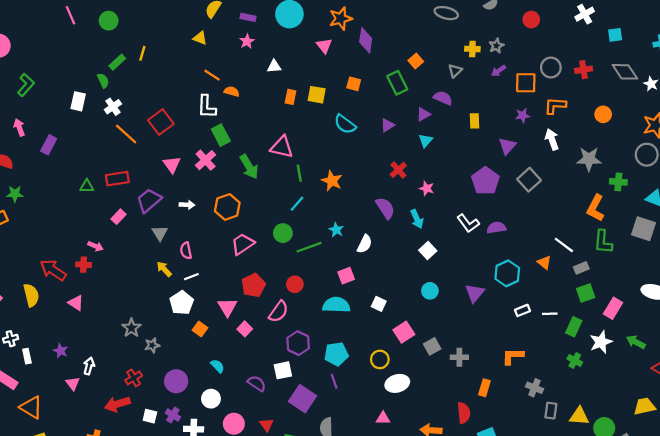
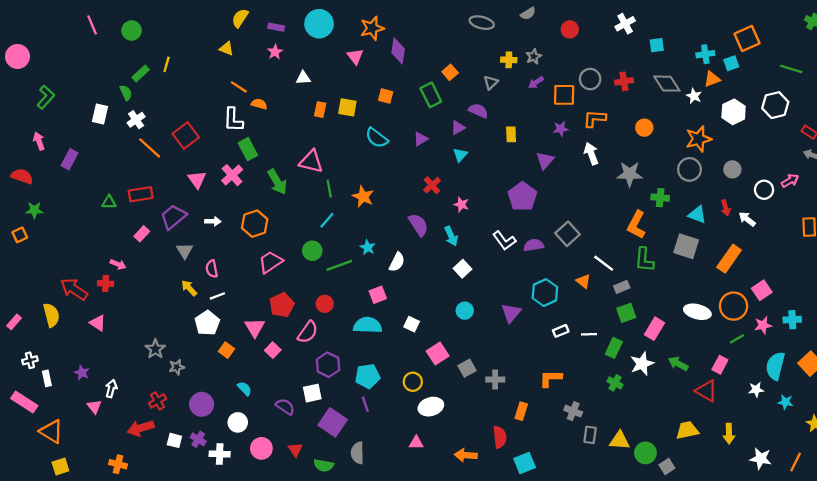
gray square: (529, 180) -> (568, 234), moved

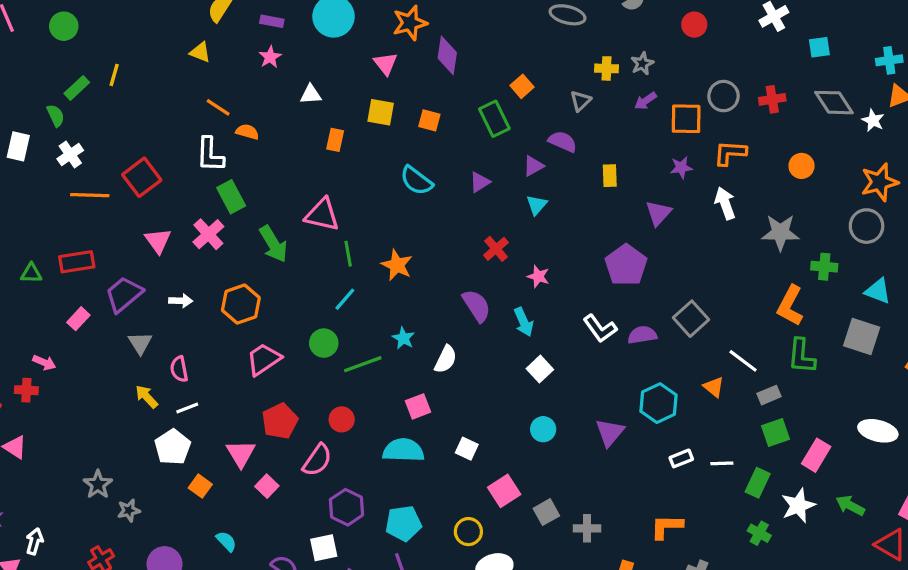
yellow square: (347, 107) -> (381, 112), moved
orange line: (150, 148) -> (90, 195), turned -40

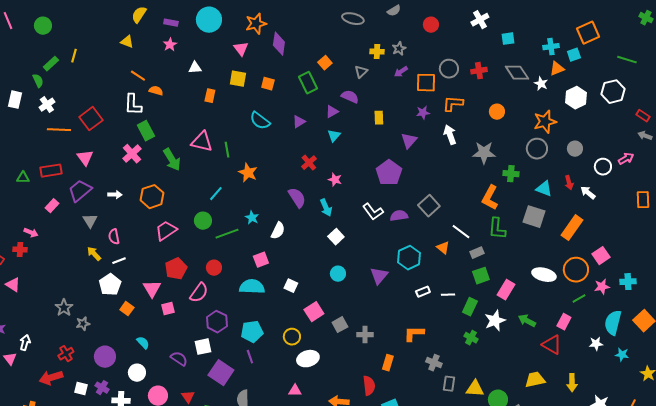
pink triangle: (158, 241) -> (85, 158), moved
green line: (348, 254) -> (227, 150), moved
pink square: (267, 486) -> (168, 309), turned 32

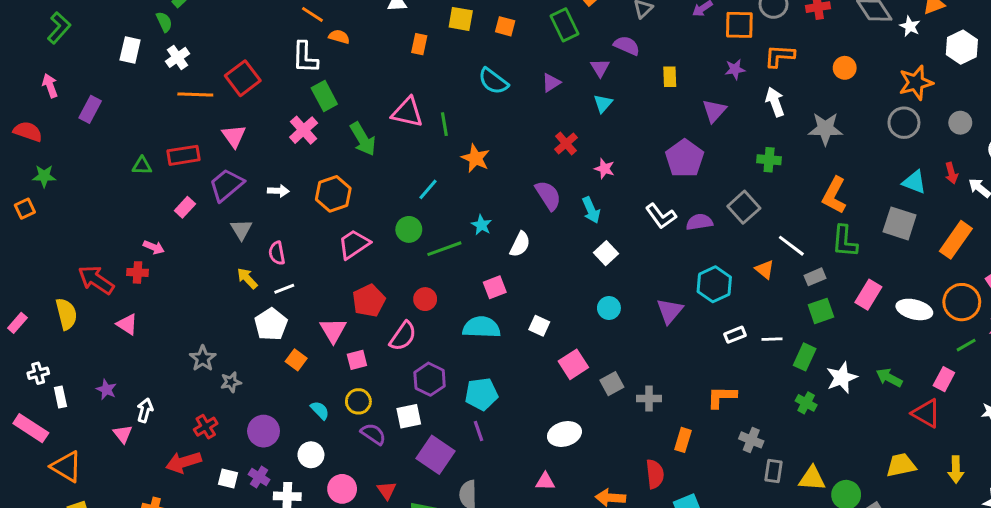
purple triangle: (332, 112) -> (600, 68), turned -32
green cross: (511, 174) -> (769, 160), moved
pink rectangle: (506, 290) -> (868, 295), moved
yellow circle: (292, 337) -> (358, 401), moved

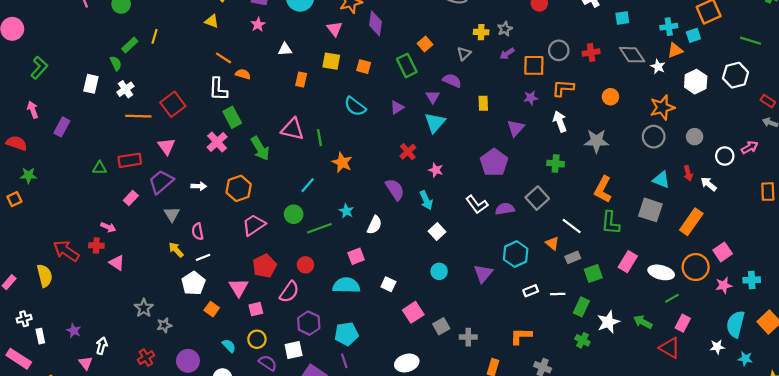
cyan triangle: (603, 103) -> (435, 123), size x1.5
gray rectangle: (815, 277) -> (573, 257), moved
pink triangle: (127, 324) -> (117, 263), moved
green line: (966, 345) -> (672, 298), moved

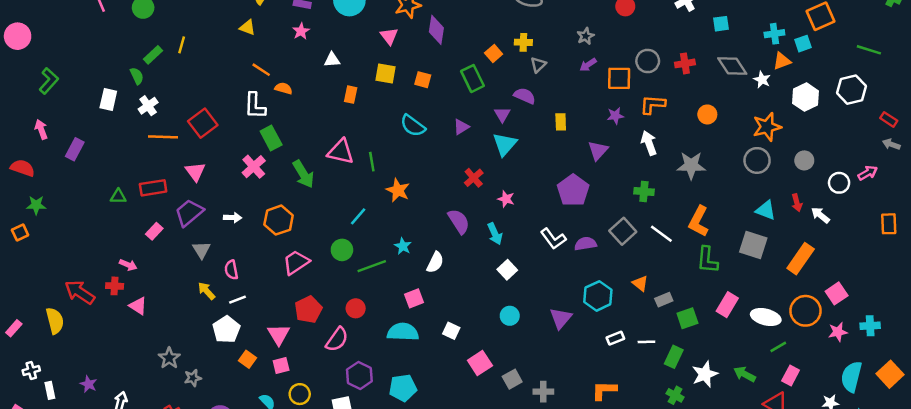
yellow cross: (481, 32) -> (523, 42), moved
white line: (572, 226) -> (661, 234), moved
pink square: (256, 309) -> (281, 365), moved

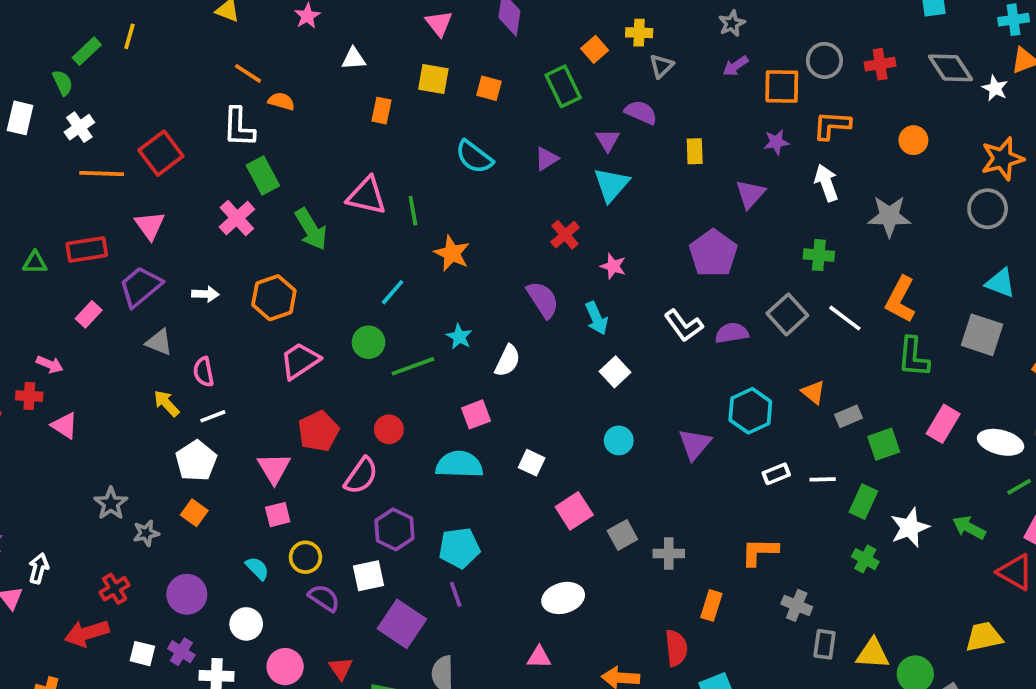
gray triangle: (202, 250) -> (159, 342), turned -36
orange square: (247, 359) -> (194, 513), moved

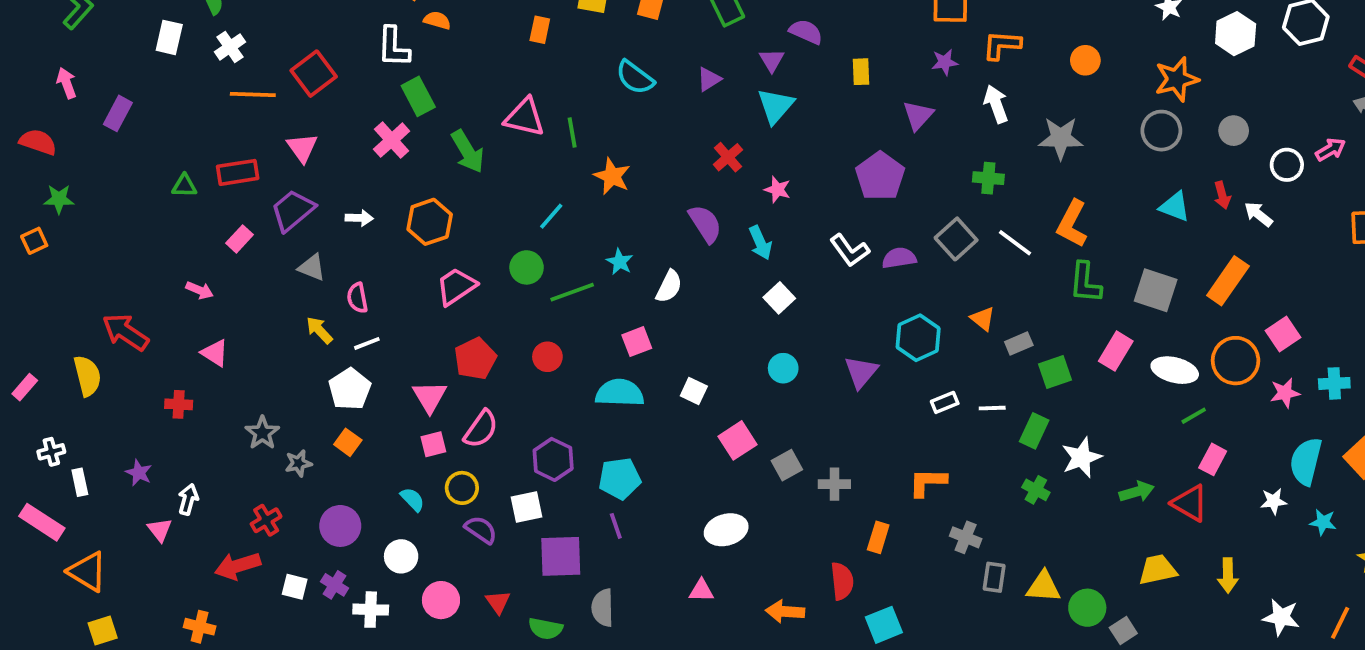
gray square: (982, 335) -> (1156, 290), moved
red cross: (29, 396) -> (179, 404), moved
pink semicircle: (361, 476) -> (481, 429), moved
green arrow: (969, 528) -> (1137, 492), moved, turned 136
purple square: (402, 624) -> (561, 556), turned -36

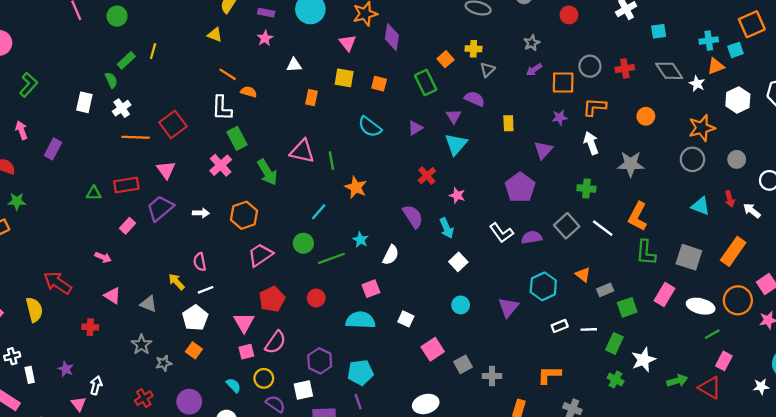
gray triangle: (312, 267) -> (148, 304), moved

